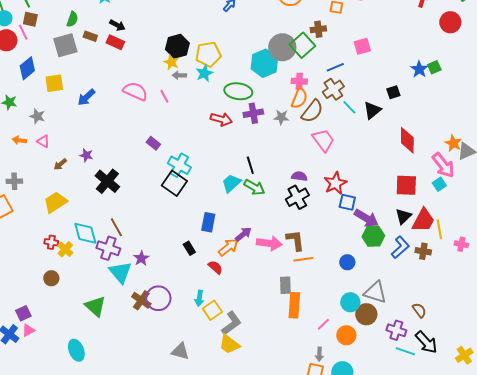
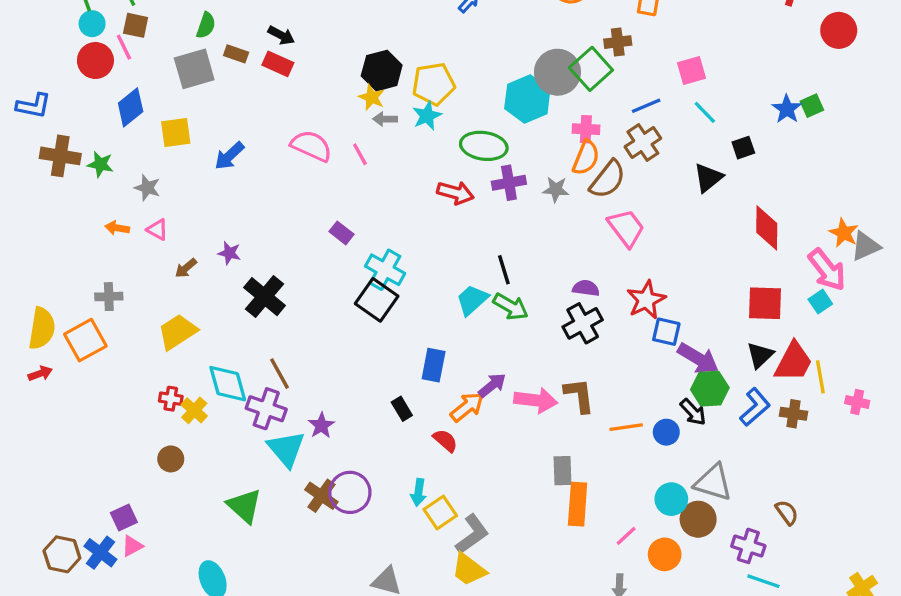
cyan line: (349, 107) -> (705, 112), moved
orange line: (303, 259) -> (626, 427), moved
black arrow: (426, 342) -> (693, 412), moved, size x0.7

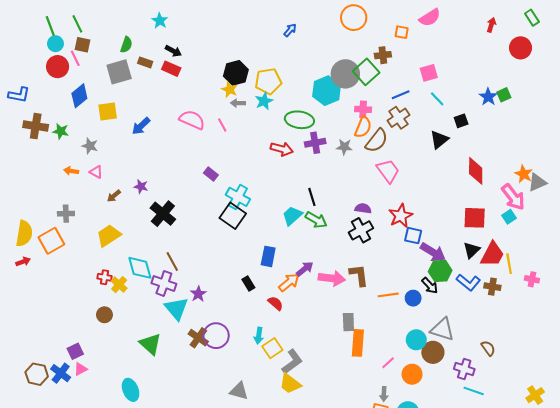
blue L-shape: (755, 407) -> (468, 282), turned 80

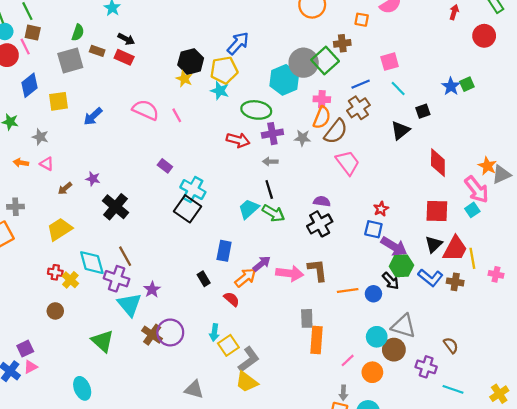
blue arrow: (290, 30) -> (238, 43), moved, size x1.6
cyan star: (264, 101) -> (220, 91), turned -30
gray arrow: (238, 103) -> (270, 162), moved
red star: (401, 216) -> (381, 209), moved, size x0.6
cyan line: (474, 391) -> (453, 389), moved

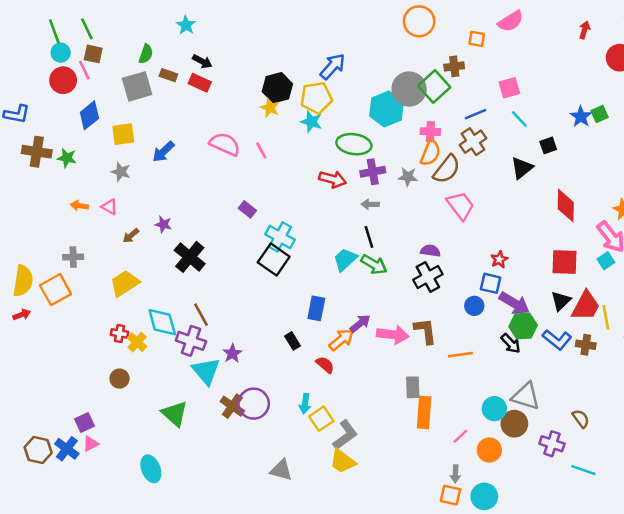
gray star: (40, 137) -> (121, 172), moved
blue circle: (373, 294) -> (474, 306), moved

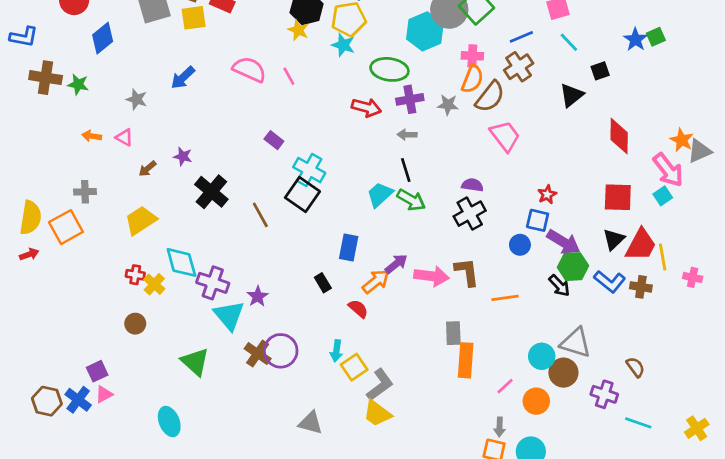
yellow square: (123, 134) -> (194, 18), moved
brown line: (201, 315) -> (260, 215), moved

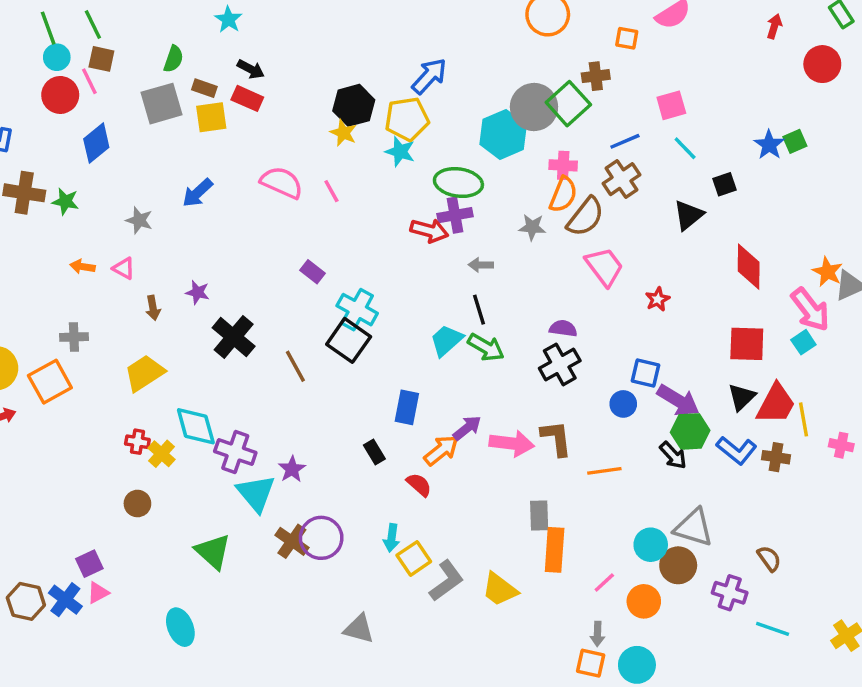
purple cross: (410, 99) -> (455, 215), moved
brown arrow: (147, 169) -> (153, 308), turned -60
red star: (547, 194) -> (658, 299), moved
yellow trapezoid: (377, 413) -> (500, 589), moved

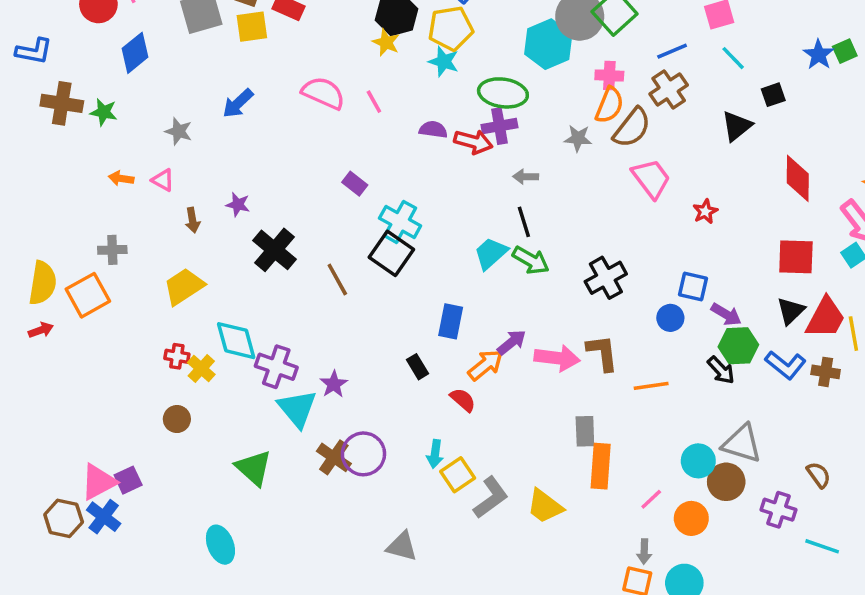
purple semicircle: (563, 328) -> (433, 130), moved
purple arrow: (678, 401) -> (726, 314), size x0.7
pink triangle: (98, 593) -> (98, 482), moved, size x1.6

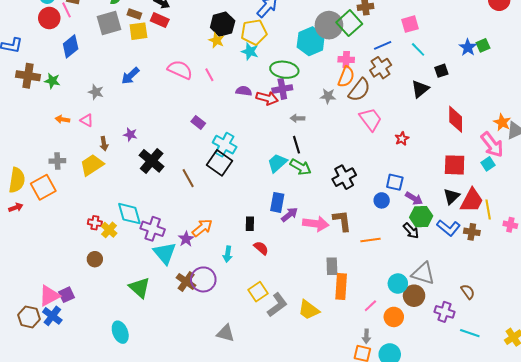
yellow trapezoid: (184, 286) -> (92, 165), moved
blue rectangle: (451, 321) -> (277, 202), moved
orange arrow: (486, 365) -> (202, 228), moved
black rectangle: (418, 367) -> (250, 224), moved, turned 32
cyan arrow: (435, 454) -> (228, 254), moved

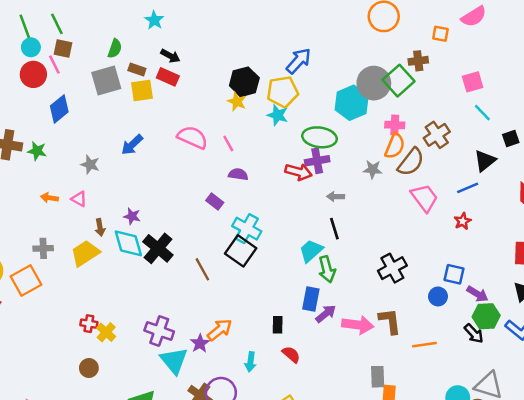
blue line: (383, 45) -> (468, 188), moved
purple semicircle: (244, 91) -> (238, 174), moved
green arrow: (301, 167) -> (327, 269), moved, turned 45
cyan diamond: (129, 214) -> (128, 243), moved

